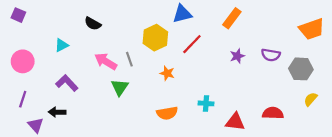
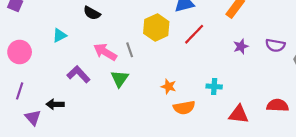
orange star: (167, 73) -> (169, 86), moved
purple L-shape: (67, 83) -> (78, 74), moved
cyan cross: (206, 103) -> (214, 86), moved
orange semicircle: (167, 113) -> (184, 108), moved

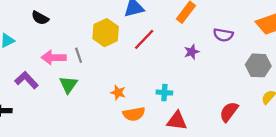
purple semicircle: (275, 45) -> (223, 35), moved
pink arrow: (105, 52) -> (54, 57), turned -30
red semicircle: (278, 105) -> (229, 112), turned -55
red triangle: (239, 114) -> (177, 121), moved

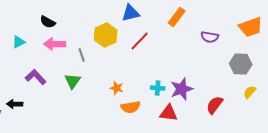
purple star: (192, 52) -> (182, 89), moved, size x1.6
pink arrow: (54, 57) -> (55, 44), moved

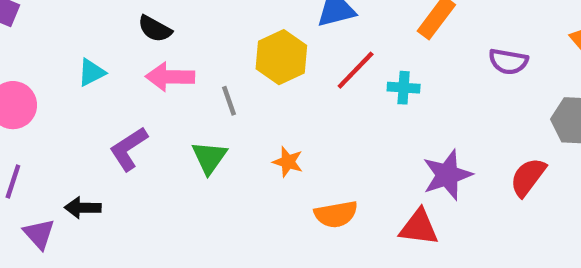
purple L-shape: (36, 77) -> (129, 149), turned -80
orange star: (117, 88) -> (288, 162), moved
cyan cross: (158, 88) -> (404, 88), moved
red semicircle: (215, 105) -> (528, 177), moved

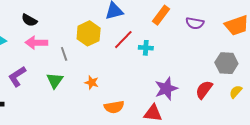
purple semicircle: (508, 61) -> (195, 23), moved

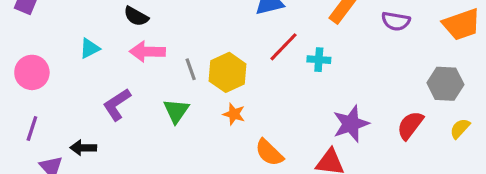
yellow hexagon: (89, 33) -> (227, 72), moved
orange semicircle: (114, 107) -> (269, 153), turned 54

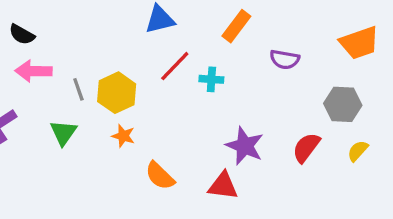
purple semicircle: (396, 21) -> (285, 59), moved
purple star: (351, 124) -> (245, 146), turned -30

